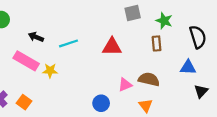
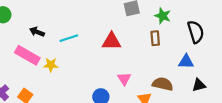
brown semicircle: (149, 79) -> (163, 84), moved
pink triangle: (125, 85) -> (124, 79), turned -40
black triangle: (201, 91) -> (199, 85), turned 32

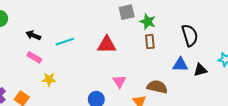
green star: (163, 16) -> (148, 22), moved
pink rectangle: (27, 55) -> (34, 57), moved, size x0.6
yellow star: (51, 65) -> (49, 79), moved
black triangle: (199, 85) -> (200, 70), moved

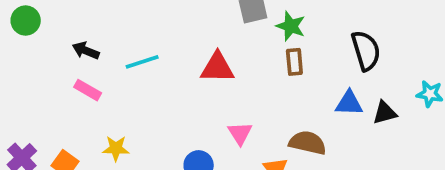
yellow star: (49, 79) -> (116, 148), moved

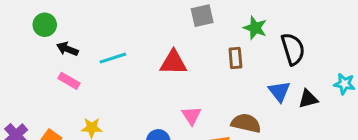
green circle: (26, 21) -> (45, 25), moved
green star: (291, 26) -> (255, 28), moved
blue triangle: (349, 103) -> (279, 91), turned 50

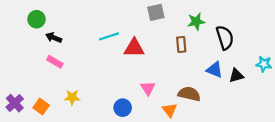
green star: (255, 28) -> (196, 22), turned -30
cyan line: (113, 58) -> (109, 36), moved
blue triangle: (279, 91) -> (215, 70), turned -30

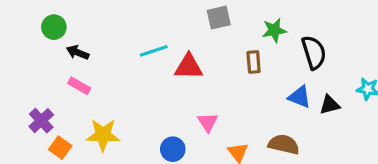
brown semicircle: (189, 94) -> (284, 144), moved
yellow star: (72, 97) -> (103, 135), size x1.5
purple cross: (15, 103) -> (41, 121), moved

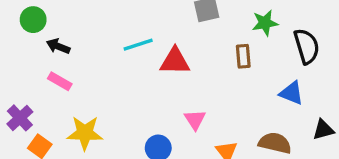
black triangle: (330, 105) -> (323, 130), moved

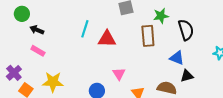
cyan line: (138, 45) -> (85, 29), turned -54
brown rectangle: (243, 56) -> (148, 36), size x1.5
black triangle: (323, 130) -> (187, 76), moved

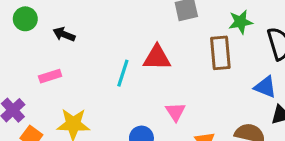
cyan line: (85, 29) -> (123, 73), moved
black arrow: (37, 30) -> (64, 34), moved
pink rectangle: (38, 51) -> (50, 76), turned -48

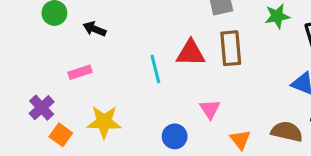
brown rectangle: (220, 53) -> (231, 48), moved
cyan line: (123, 73) -> (155, 69), turned -32

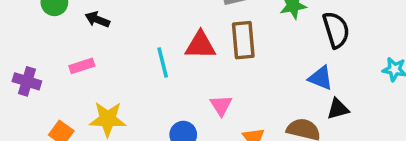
purple cross: (42, 108) -> (27, 81), moved, turned -30

